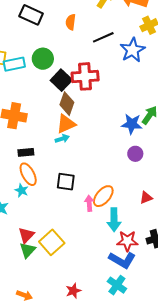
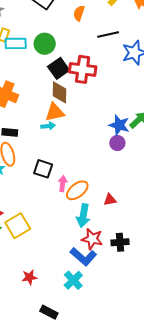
brown diamond: (67, 104) -> (60, 92), turned -30
purple circle: (135, 154) -> (117, 143), moved
red triangle: (146, 198) -> (110, 200), moved
pink arrow: (89, 203) -> (63, 184), moved

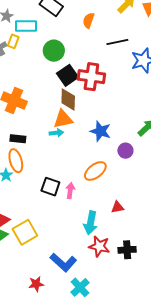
cyan rectangle: (16, 43) -> (26, 26), moved
blue star: (119, 125) -> (100, 131), moved
black square: (43, 169) -> (50, 187), moved
orange ellipse: (77, 190) -> (95, 171), moved
blue L-shape: (83, 257) -> (63, 262), moved

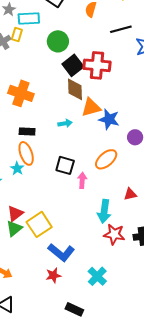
orange triangle: (63, 119) -> (91, 107), moved
black square: (50, 187) -> (65, 165), moved
blue L-shape: (63, 262) -> (61, 252), moved

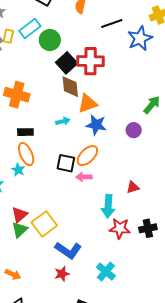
cyan rectangle: (29, 18) -> (30, 28), moved, turned -30
blue star: (109, 119) -> (96, 125), moved
orange ellipse: (106, 159) -> (87, 156), moved
pink arrow: (82, 180) -> (84, 177), turned -91

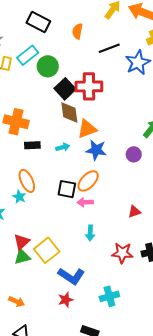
black rectangle: (25, 132) -> (32, 145), moved
cyan arrow: (108, 206) -> (90, 233), moved, size x0.7
green triangle: (20, 230) -> (22, 257), turned 30
cyan cross: (106, 272) -> (109, 296), turned 36

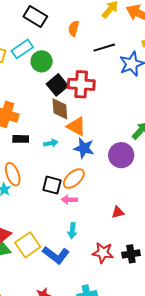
orange triangle: (87, 129) -> (76, 126), turned 45
purple circle: (134, 154) -> (121, 155), size x1.6
blue L-shape: (71, 276) -> (56, 255), moved

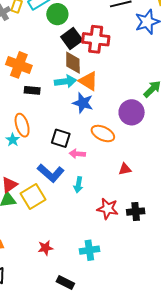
cyan arrow: (51, 143) -> (65, 81), moved, size x1.5
blue star: (84, 148) -> (83, 103), moved
orange ellipse: (74, 178) -> (103, 134), moved, turned 65
blue L-shape: (56, 255) -> (51, 173), moved

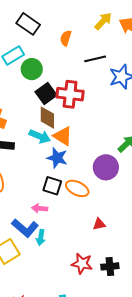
cyan arrow: (65, 81) -> (40, 136), turned 30
black square: (61, 138) -> (52, 186), moved
pink arrow: (77, 154) -> (40, 208), moved
cyan arrow: (78, 185) -> (41, 237), moved

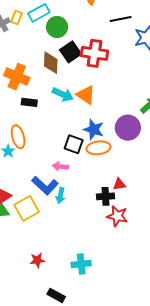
brown diamond: (47, 118) -> (51, 63), moved
blue star: (57, 158) -> (94, 129), moved
orange ellipse: (77, 188) -> (99, 148), turned -35
red star: (82, 264) -> (117, 216), moved
black cross: (110, 266) -> (105, 196), moved

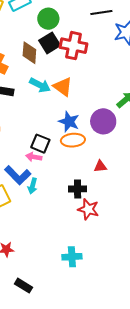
green circle: (57, 27) -> (48, 19), moved
black square: (74, 144) -> (40, 144), moved
red triangle: (119, 184) -> (100, 166), moved
cyan cross: (81, 264) -> (72, 257), moved

